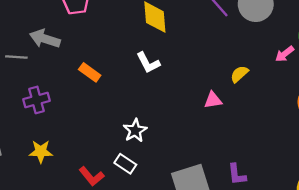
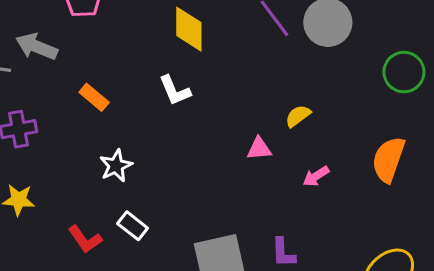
pink arrow: (285, 54) -> (316, 176), moved
white star: (135, 130) -> (116, 166), moved

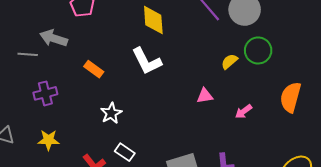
green circle: (404, 72) -> (258, 50), moved
white L-shape: (175, 91) -> (147, 61), size x1.4
yellow semicircle: (298, 116) -> (229, 61), moved

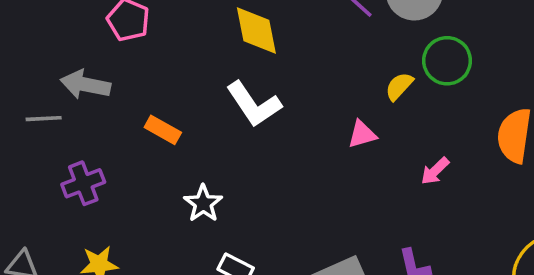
pink triangle: (205, 96) -> (362, 134), moved

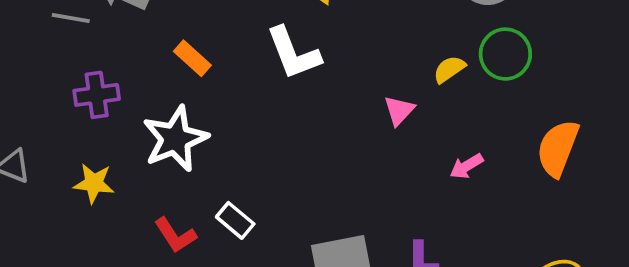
pink triangle: (362, 134) -> (399, 110), turned -44
white star: (203, 203) -> (175, 139), moved, size x1.6

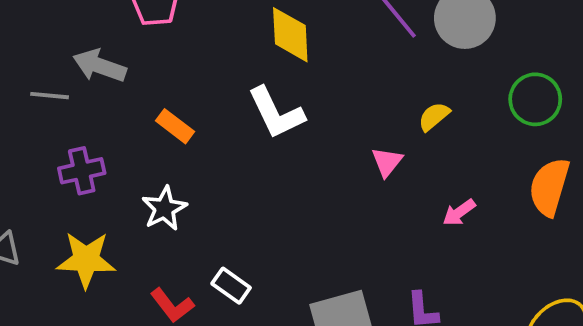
green circle: (505, 54) -> (535, 99), moved
white star: (175, 139) -> (164, 208), size x0.7
yellow star: (94, 183) -> (86, 260), size x1.4

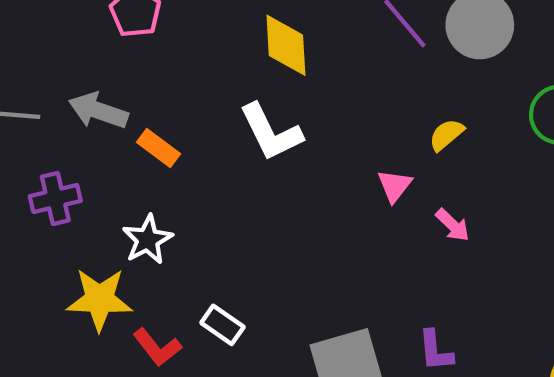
gray arrow: (100, 66) -> (98, 111), moved
pink arrow: (459, 212) -> (453, 225), moved, turned -100
yellow star: (86, 260) -> (99, 299), moved

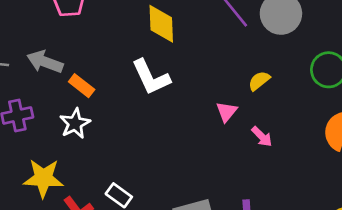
white star: (148, 240) -> (75, 123), moved

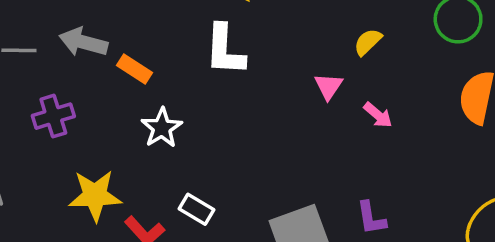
white L-shape: (151, 77) -> (225, 50), turned 33
white star: (75, 123) -> (162, 128), moved

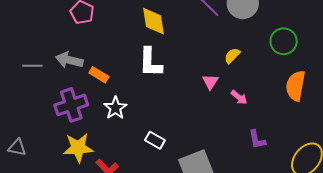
purple cross: (53, 116) -> (71, 105), moved, size x1.4
white rectangle: (196, 209) -> (155, 140), moved
purple L-shape: (371, 218) -> (257, 140), moved

